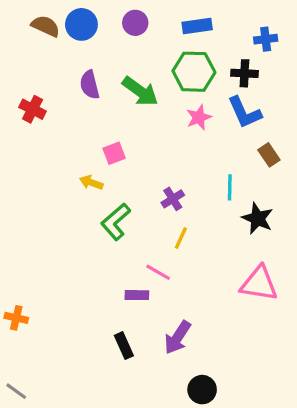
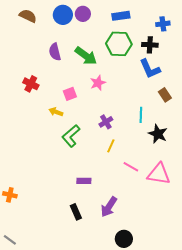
blue circle: (81, 24) -> (63, 15), moved
red cross: (33, 109) -> (31, 84), moved
pink star: (199, 117) -> (98, 83), moved
pink line: (158, 272) -> (131, 167), moved

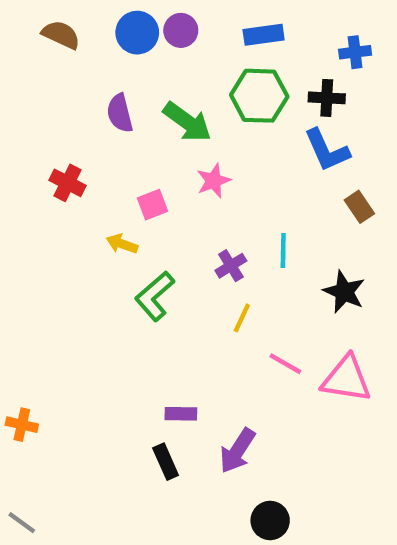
cyan line: (141, 115) -> (283, 250), moved
purple rectangle: (84, 181) -> (181, 414), moved

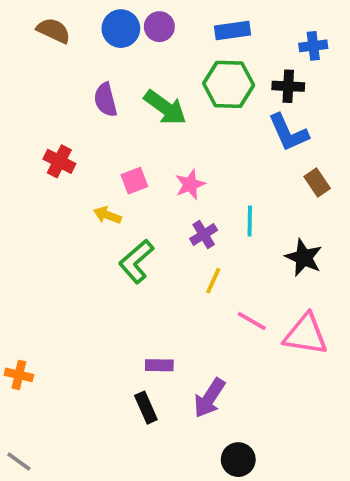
pink star: (213, 181) -> (190, 184), moved

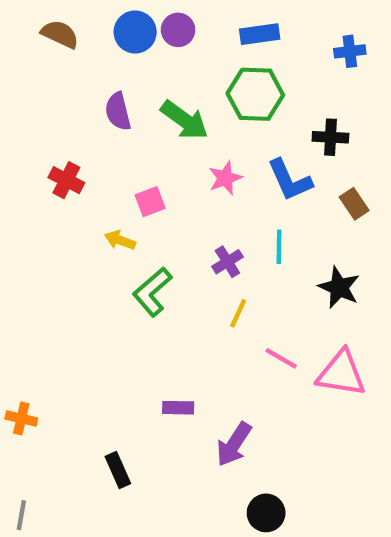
black cross: (288, 86) -> (330, 137), moved
blue L-shape: (288, 132) -> (290, 180), moved
pink star: (190, 184) -> (225, 178), moved
black rectangle: (146, 408) -> (118, 470), moved
gray line: (19, 461) -> (21, 515), turned 64

